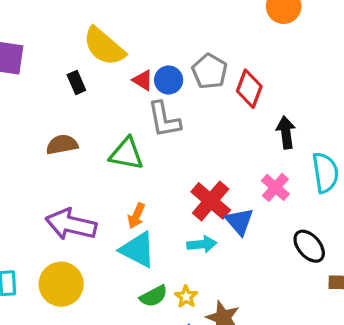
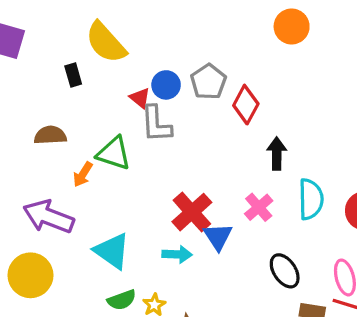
red triangle: (143, 80) -> (140, 98), moved
orange arrow: (136, 216) -> (83, 174), moved

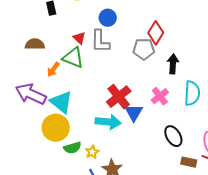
gray pentagon: (208, 82) -> (144, 49), moved, turned 30
red triangle: (140, 98) -> (79, 38), moved
cyan triangle: (112, 251) -> (61, 102), moved
cyan arrow: (177, 254) -> (108, 122), size x1.4
yellow circle: (30, 275) -> (56, 128), moved

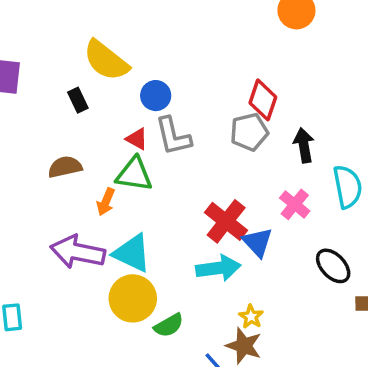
blue circle: (108, 18) -> (156, 96), moved
yellow star: (92, 152) -> (251, 317), moved

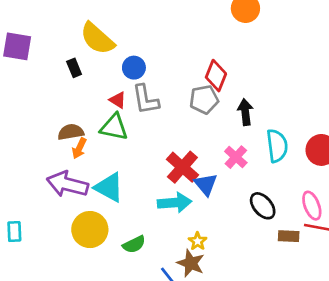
brown semicircle: (65, 167) -> (71, 132), moved
orange arrow: (106, 202) -> (79, 148), moved
yellow circle: (133, 298) -> (90, 230), moved

